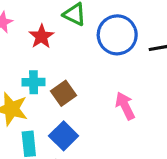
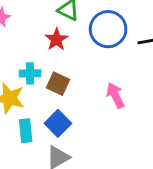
red star: (41, 36) -> (57, 39), moved
brown square: (64, 93) -> (58, 84), turned -30

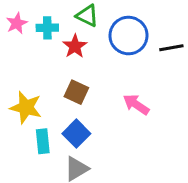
cyan cross: (30, 73) -> (47, 28), moved
pink arrow: (115, 95) -> (136, 104), turned -30

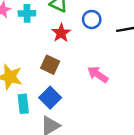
blue circle: (129, 36) -> (92, 19), size x0.6
red star: (75, 46) -> (61, 33), moved

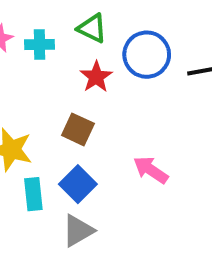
blue circle: (92, 19) -> (147, 55), size x1.5
pink arrow: (98, 74) -> (151, 170), moved

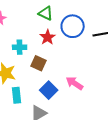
cyan cross: (39, 44) -> (20, 47), moved
blue square: (78, 184) -> (49, 90), moved

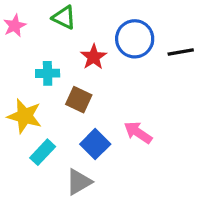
green triangle: (46, 13) -> (64, 17), moved
cyan rectangle: (17, 95) -> (43, 152), turned 49

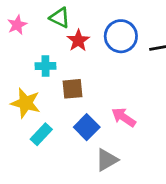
red star: (94, 57) -> (78, 40), moved
brown square: (79, 100) -> (73, 89), turned -30
gray triangle: (79, 182) -> (107, 160), moved

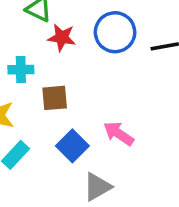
red star: (78, 40) -> (62, 38), turned -30

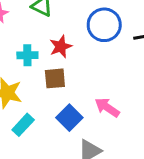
red star: (62, 38) -> (61, 47), moved, turned -30

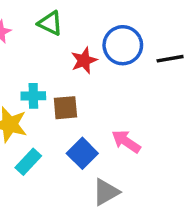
red star: (61, 47) -> (84, 60), moved
cyan cross: (27, 55) -> (33, 96), moved

